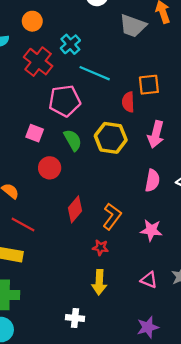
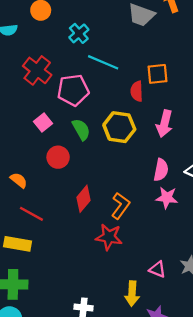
red cross: (38, 62) -> (37, 70), moved
pink square: (35, 133) -> (43, 122), turned 30
pink star: (151, 230) -> (167, 198), moved
red star: (100, 248) -> (109, 237), size x1.6
yellow arrow: (99, 282) -> (132, 294), moved

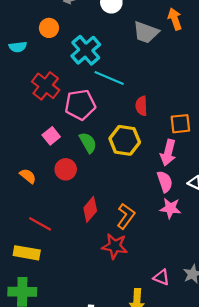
cyan cross: (79, 33) -> (86, 50), size x1.5
orange square: (157, 74) -> (180, 124), moved
pink arrow: (164, 124) -> (168, 153), moved
pink semicircle: (161, 170) -> (165, 182), turned -30
orange semicircle: (19, 180) -> (28, 176), moved

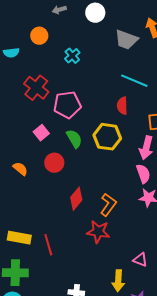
cyan cross: (86, 50) -> (72, 56), size x0.6
cyan line: (109, 78) -> (134, 81), moved
red line: (40, 224) -> (48, 245), moved, turned 45

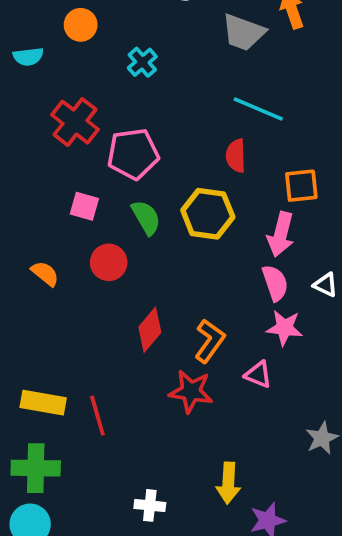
pink square: (41, 133) -> (84, 206), turned -35
pink triangle: (140, 260) -> (258, 375), moved

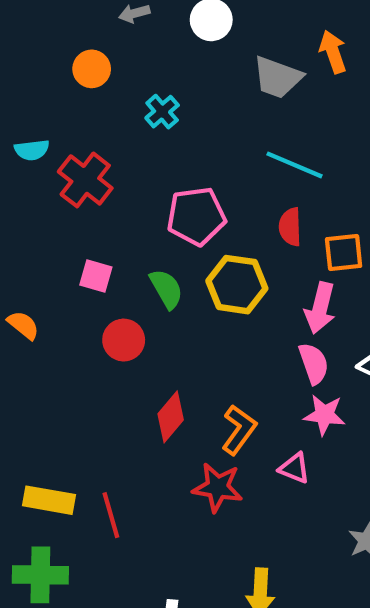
cyan semicircle: (28, 57) -> (32, 150), moved
pink pentagon: (133, 154) -> (196, 216), moved
red semicircle: (236, 156) -> (290, 227), moved
orange semicircle: (45, 274) -> (23, 325), moved

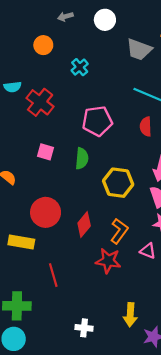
yellow hexagon: (237, 285) -> (118, 183), moved
green semicircle: (166, 289) -> (82, 158), turned 35
red circle: (124, 340) -> (46, 212), moved, size x1.4
yellow rectangle: (49, 500) -> (21, 242), moved

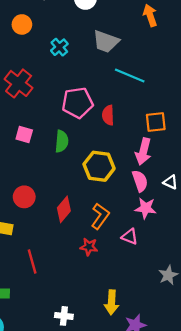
gray trapezoid: (139, 50) -> (106, 41), moved
red semicircle: (146, 127) -> (108, 115), moved
red circle: (46, 212) -> (24, 197), size x0.7
red star: (108, 261) -> (89, 247), size x0.7

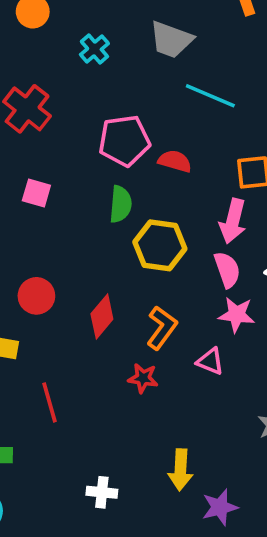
red semicircle: (108, 115) -> (175, 161), turned 108
green semicircle: (62, 141) -> (121, 204), moved

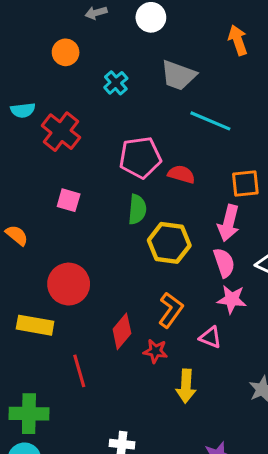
red circle: (36, 296) -> (69, 284), size x1.4
red diamond: (102, 316) -> (122, 331), moved
yellow arrow: (180, 470) -> (186, 386), moved

